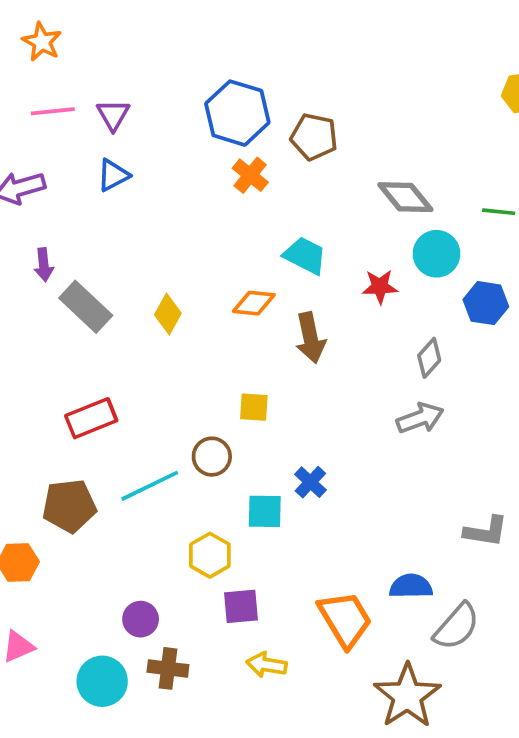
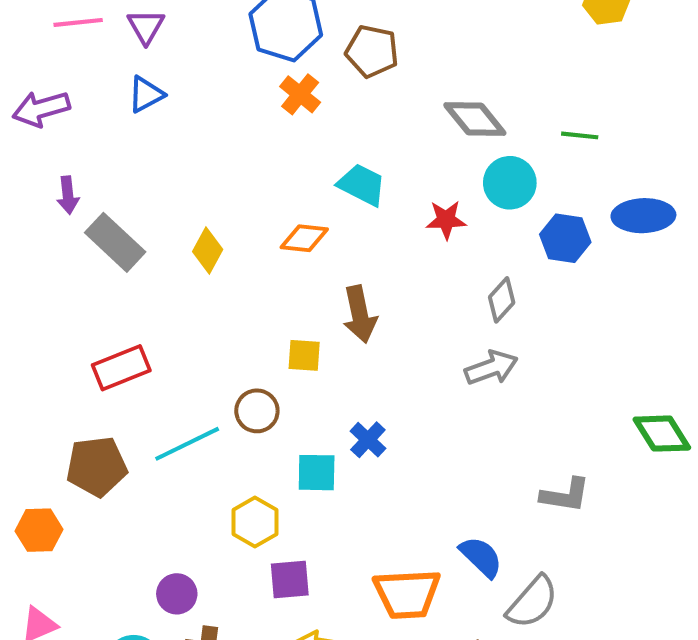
brown arrow: (310, 338) -> (360, 314), moved
blue semicircle: (411, 586) -> (481, 557), turned 45
orange trapezoid: (345, 619) -> (407, 594), turned 118

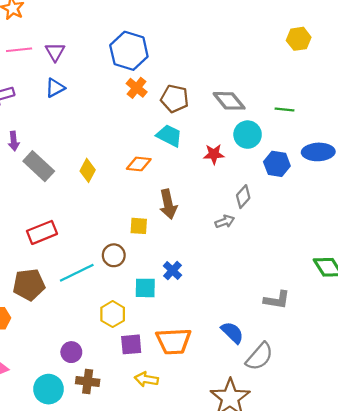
brown pentagon: (372, 51) -> (175, 99), moved
gray arrow: (491, 368) -> (225, 222), moved, size x0.7
orange trapezoid: (407, 594) -> (174, 341), moved

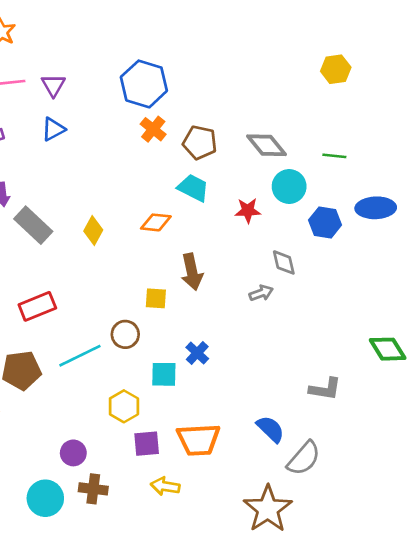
yellow hexagon: (299, 39) -> (336, 69), moved
gray diamond: (243, 197) -> (284, 262), turned -55

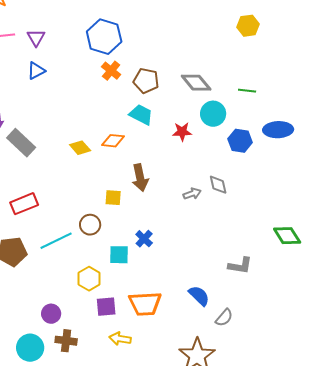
yellow diamond: (93, 230) -> (80, 148), moved, turned -70
gray diamond: (284, 262) -> (218, 185), moved
gray semicircle: (304, 458) -> (224, 318), size x0.7

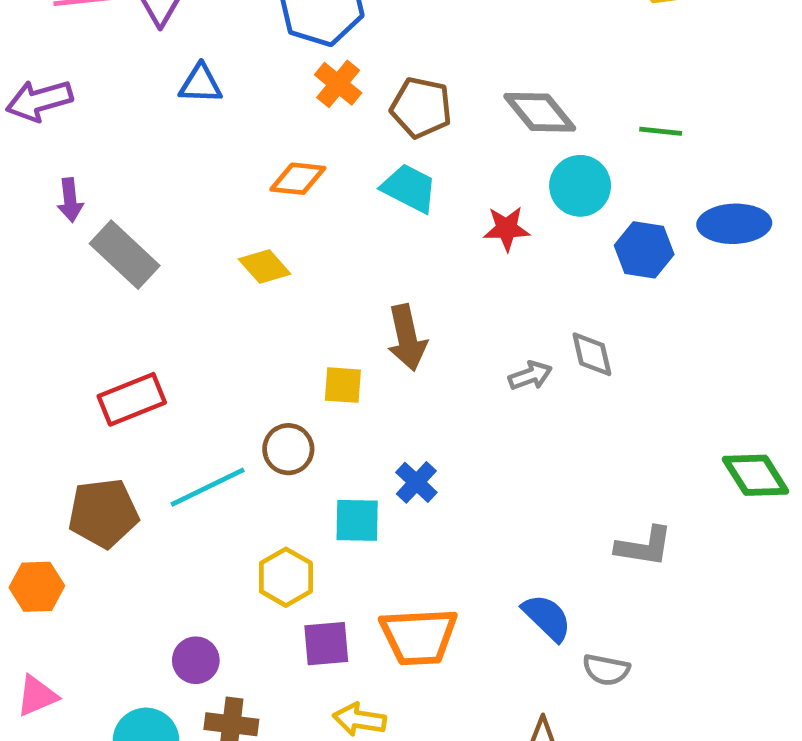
blue triangle: (36, 71) -> (201, 84), moved, turned 30
orange diamond: (113, 141) -> (298, 179), moved
gray semicircle: (224, 318) -> (606, 670), turned 60

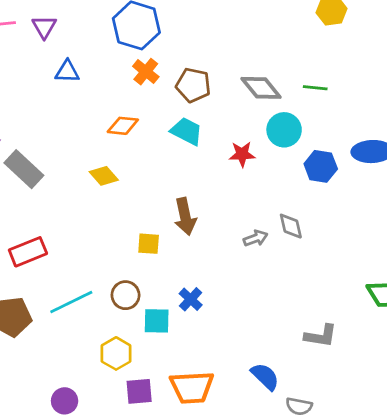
green line: (661, 131) -> (315, 88), moved
brown circle: (288, 449) -> (126, 295), moved

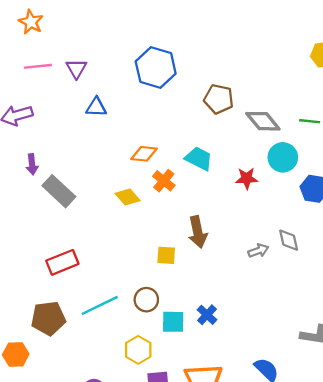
orange cross: (146, 72) -> (164, 181), moved
brown pentagon: (193, 85) -> (219, 99), moved
blue cross: (191, 299) -> (207, 315), moved

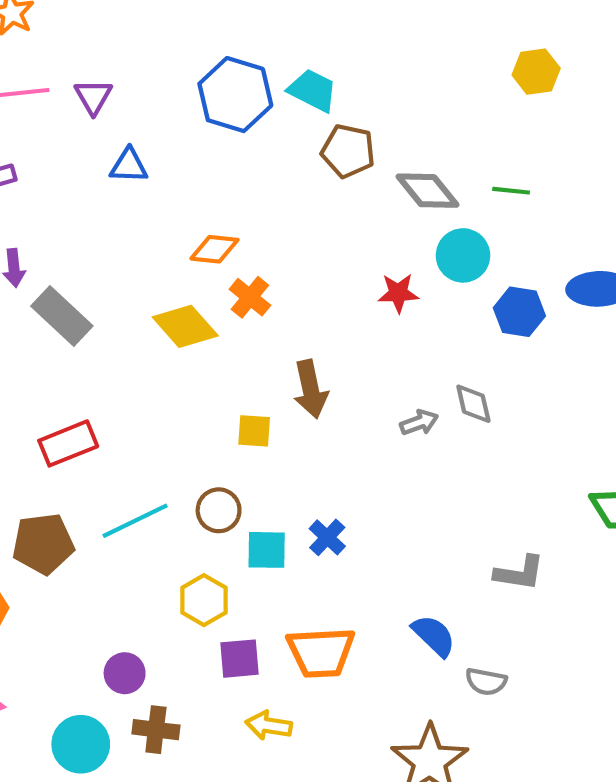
cyan trapezoid: (199, 159) -> (313, 90), moved
yellow diamond: (128, 197) -> (185, 326), size x1.4

